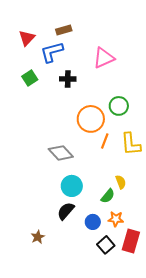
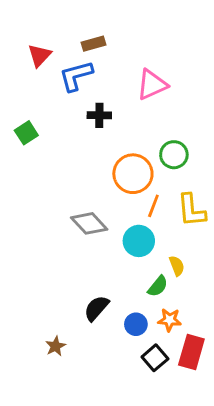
green square: (30, 78) -> (26, 133), moved
cyan circle: (72, 186) -> (139, 241), moved

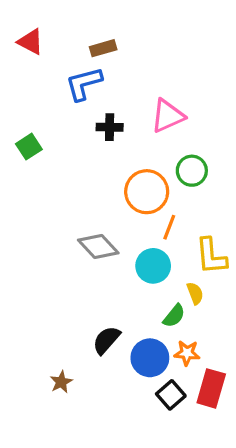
red triangle: (39, 55) -> (31, 42), moved, turned -45
pink triangle: (152, 85) -> (168, 116), moved
yellow L-shape: (191, 210) -> (211, 256), moved
blue circle: (136, 324) -> (150, 358), size x1.5

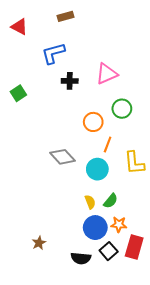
brown rectangle: (103, 48) -> (66, 16), moved
orange circle: (147, 192) -> (93, 122), size x0.7
yellow semicircle: (195, 293) -> (90, 202), moved
black semicircle: (106, 340) -> (81, 258), moved, turned -126

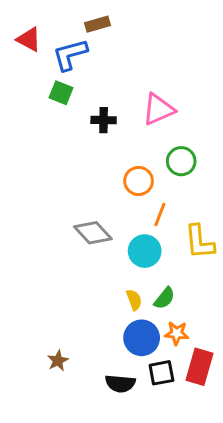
blue L-shape: (53, 53) -> (70, 55), moved
green square: (18, 93) -> (61, 93), moved, turned -35
black square: (109, 251) -> (161, 373), turned 30

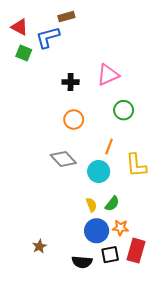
green square: (61, 93) -> (24, 53), moved
orange circle: (139, 181) -> (74, 120), moved

